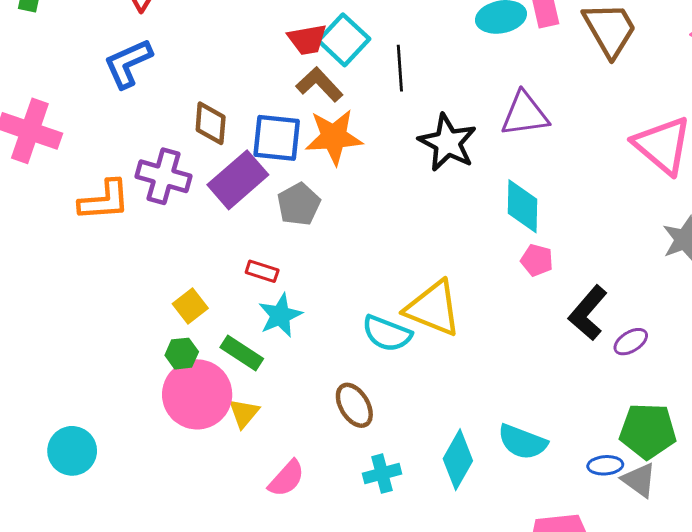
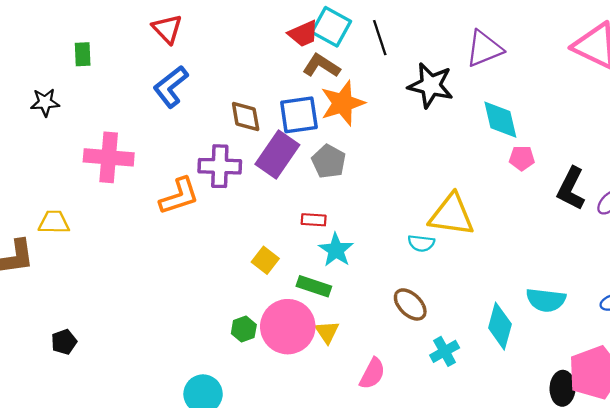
cyan semicircle: (387, 333) -> (421, 243), size x0.7
green hexagon: (182, 354) -> (244, 329), moved

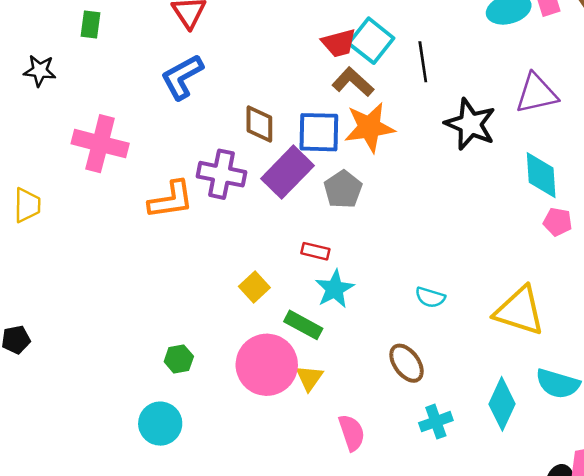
yellow triangle: (452, 215) -> (519, 311), moved
yellow trapezoid: (54, 222) -> (27, 205), turned 80
green hexagon: (244, 329) -> (179, 359), moved
pink semicircle: (372, 374) -> (352, 433), turned -56

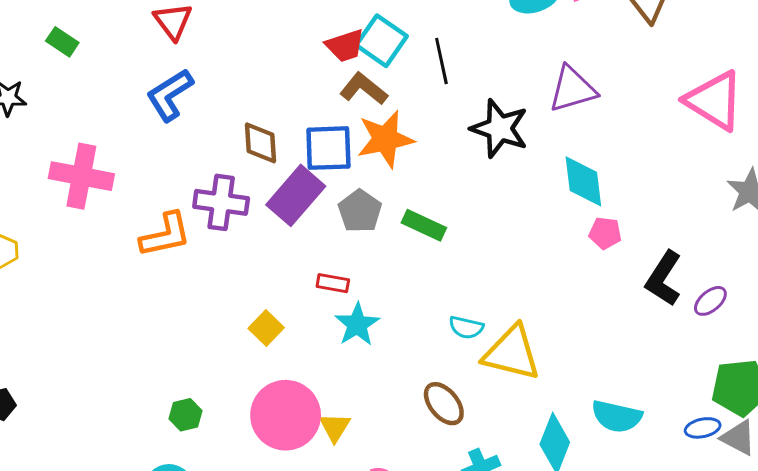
green rectangle: (91, 24) -> (62, 42), turned -60
yellow triangle: (519, 311) -> (512, 353), moved
green rectangle: (303, 325) -> (424, 225), moved

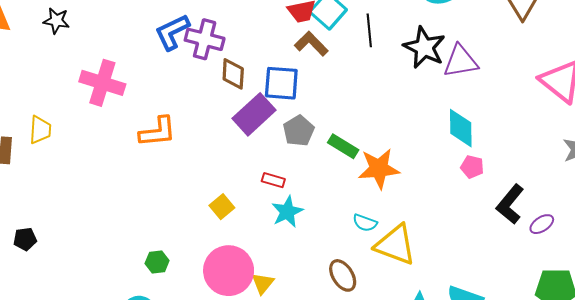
black star: (500, 128) -> (424, 47), moved
orange star: (385, 139) -> (379, 169), moved
purple cross: (221, 202) -> (205, 39), moved

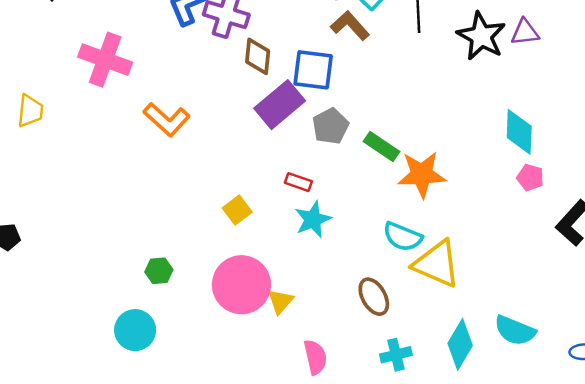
purple triangle: (461, 61) -> (525, 32), moved, size x0.7
orange L-shape: (158, 132) -> (167, 119), turned 45
cyan semicircle: (365, 223) -> (403, 237), size x1.4

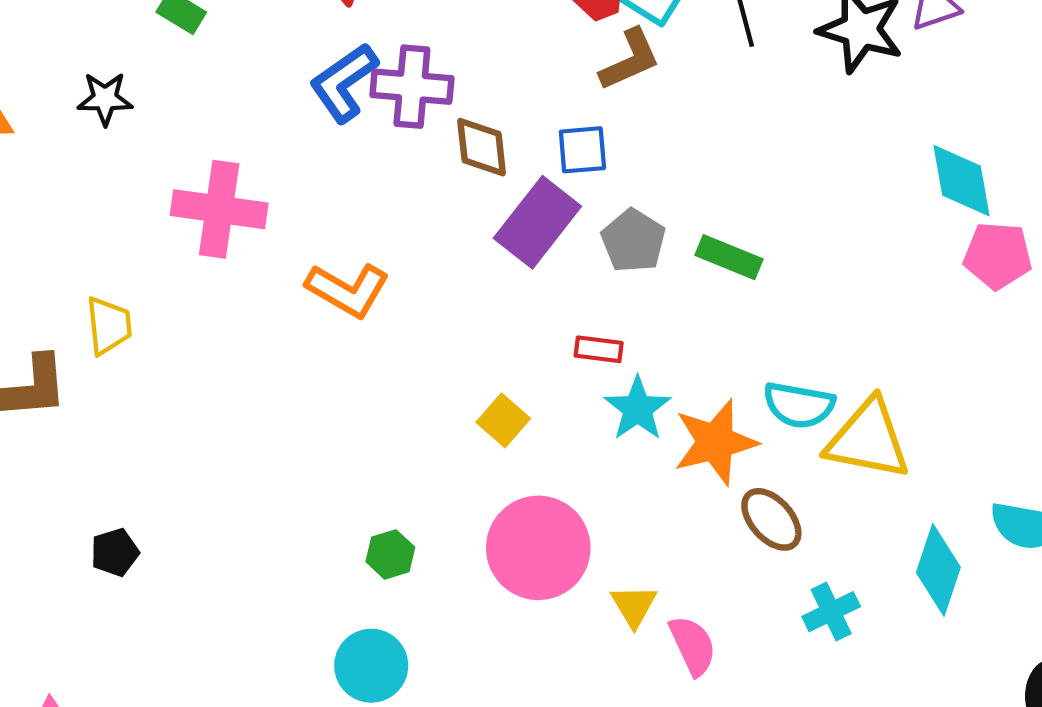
brown L-shape: (350, 26) -> (630, 60), turned 120
blue square: (313, 70) -> (582, 150), size x0.7
orange star: (422, 174) -> (715, 442), moved
pink pentagon: (530, 178) -> (998, 256), size x1.4
yellow triangle: (280, 301) -> (634, 606), moved

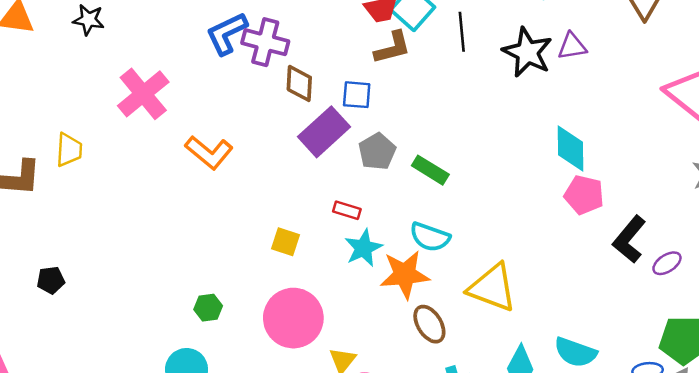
pink cross: (219, 209) -> (143, 94), turned 33
cyan semicircle: (799, 405) -> (430, 237), moved
yellow square: (503, 420) -> (286, 242), turned -32

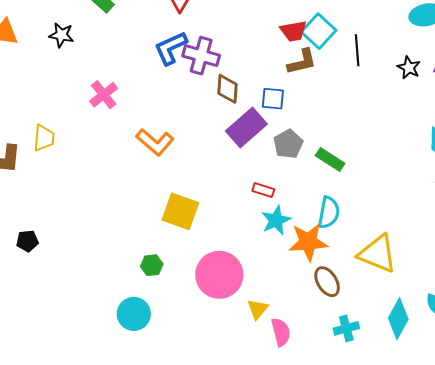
black star: (527, 52) -> (409, 68), size x0.6
pink cross: (143, 94) -> (104, 95), size x0.7
cyan semicircle: (430, 237) -> (329, 213), turned -100
yellow square: (286, 242) -> (180, 211), moved, size x1.6

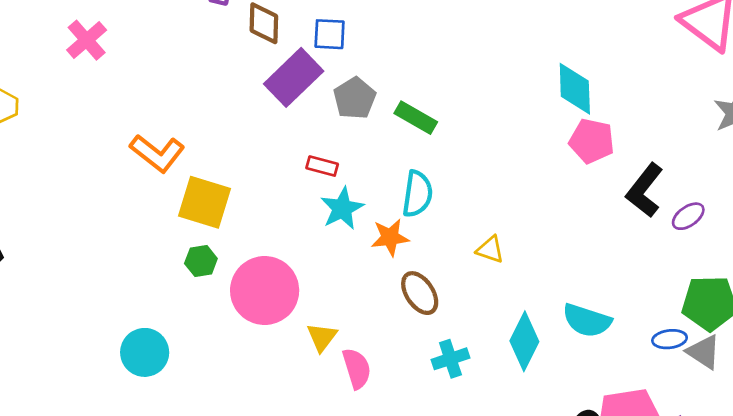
orange L-shape: (155, 142) -> (157, 153), moved
orange star: (308, 242) -> (390, 237), size x0.7
yellow triangle: (378, 254) -> (490, 250), size x0.5
green hexagon: (152, 265) -> (201, 261), moved

